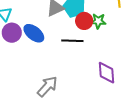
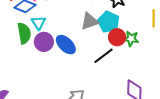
black line: (72, 41) -> (103, 56), turned -45

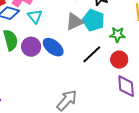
cyan triangle: (38, 23) -> (35, 16), moved
red circle: (117, 37) -> (119, 60), moved

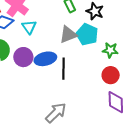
blue ellipse: (53, 47) -> (45, 59), turned -55
black line: (92, 54) -> (63, 69), moved, turned -50

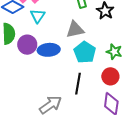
cyan pentagon: (87, 34) -> (85, 52), moved
black line: (63, 69) -> (78, 84), moved

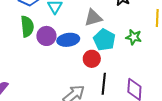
red circle: (110, 76) -> (92, 59), moved
black line: (78, 84) -> (104, 84), moved

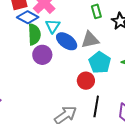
green semicircle: (27, 26) -> (34, 34), moved
blue ellipse: (68, 40) -> (67, 41), moved, turned 40

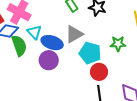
purple circle: (42, 55) -> (49, 60), moved
red circle: (86, 81) -> (99, 72), moved

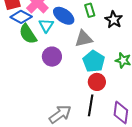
blue ellipse: (52, 43) -> (64, 16), moved
green semicircle: (19, 45) -> (28, 34), turned 150

